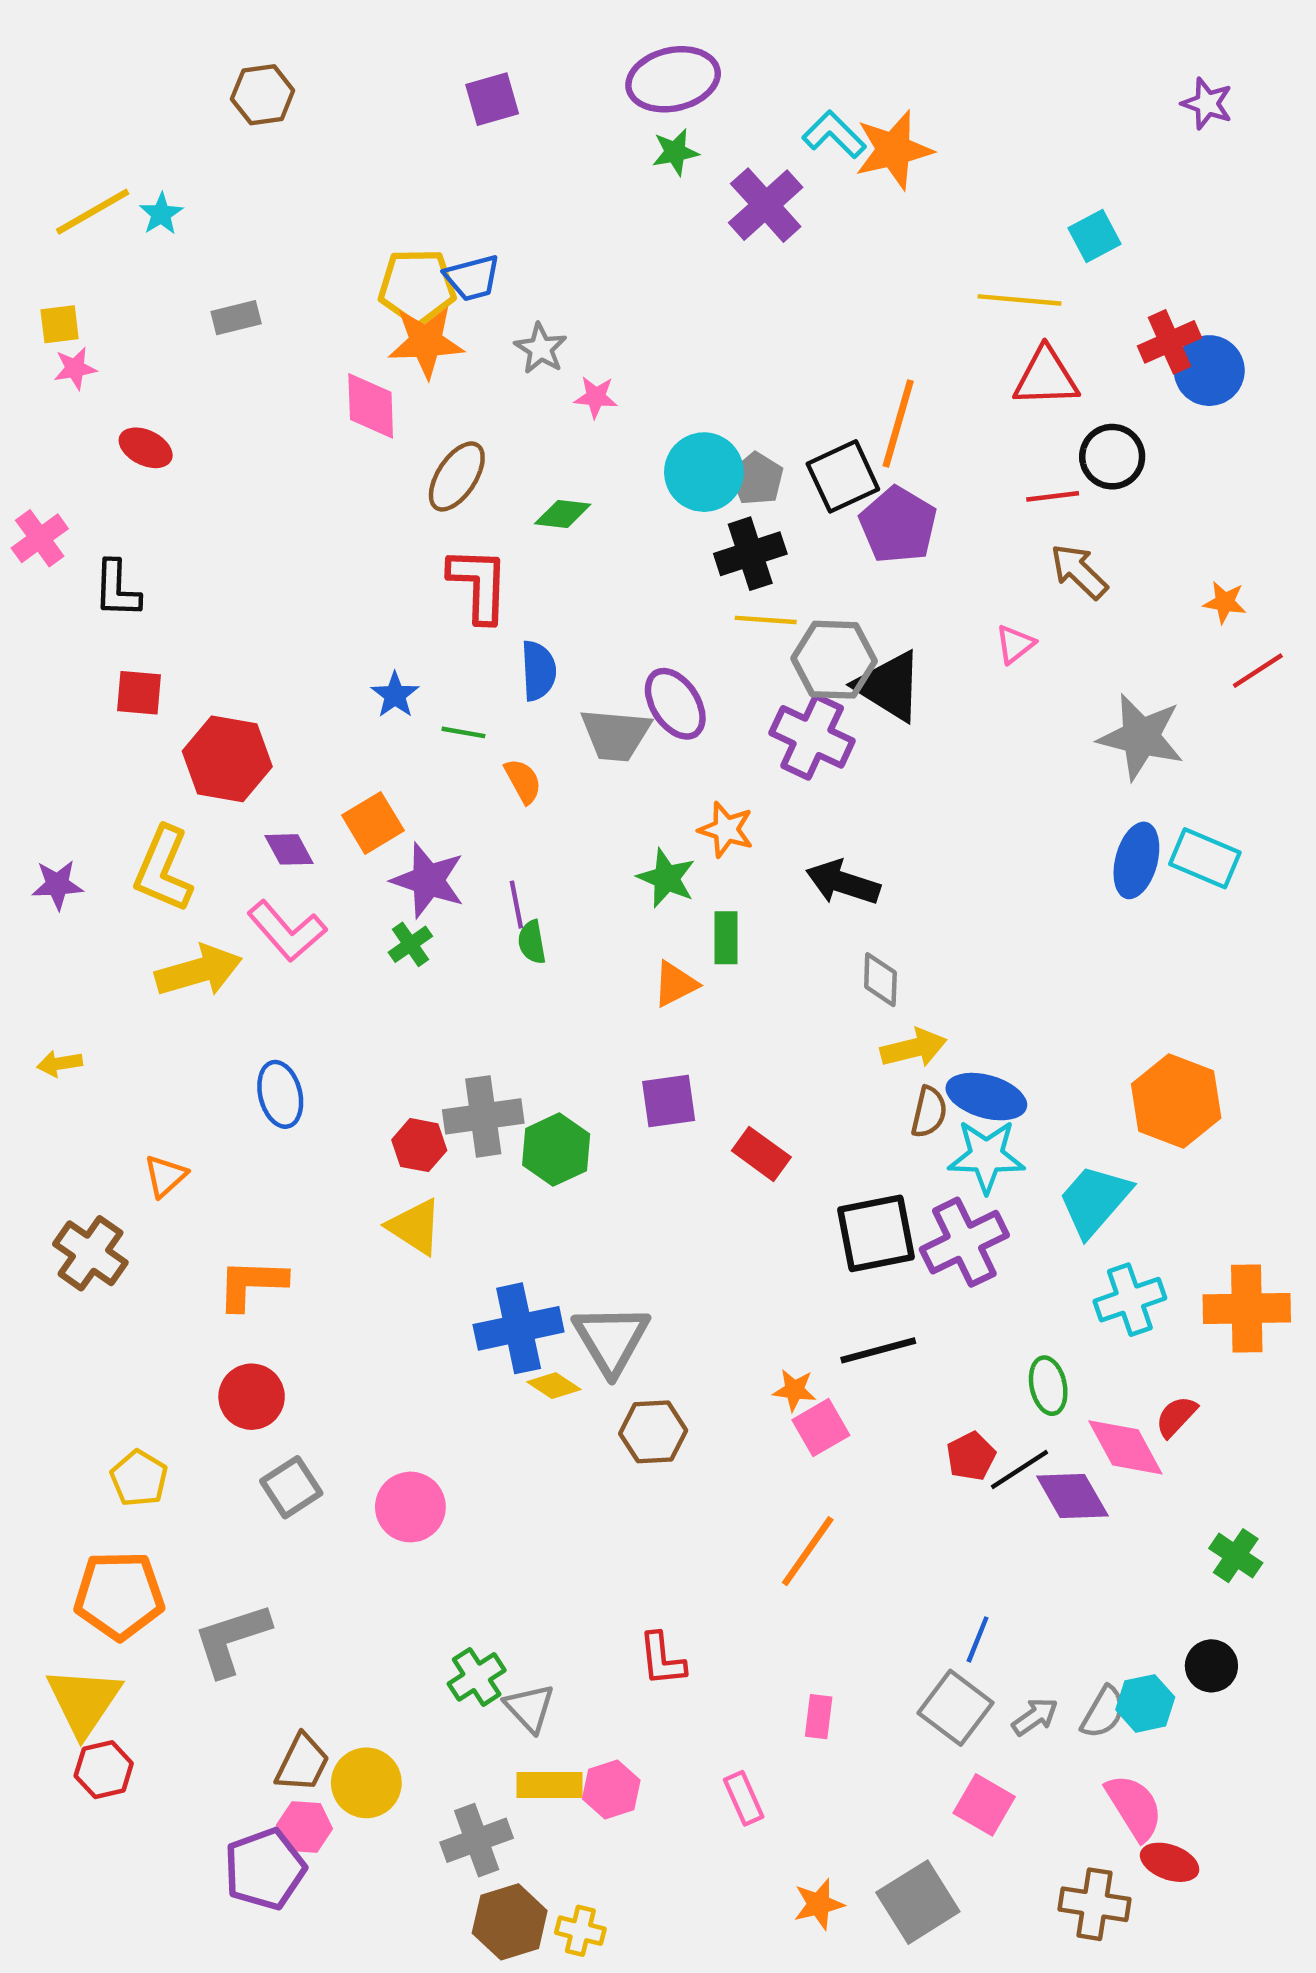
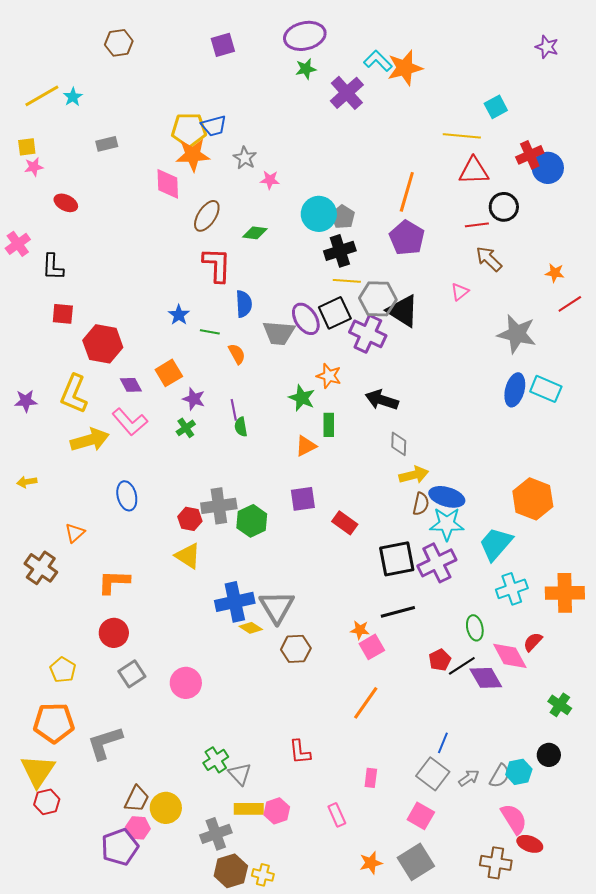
black square: (843, 476) -> (335, 313), moved
purple star: (428, 880) -> (194, 399), size x0.7
pink square: (984, 1805) -> (421, 816), moved

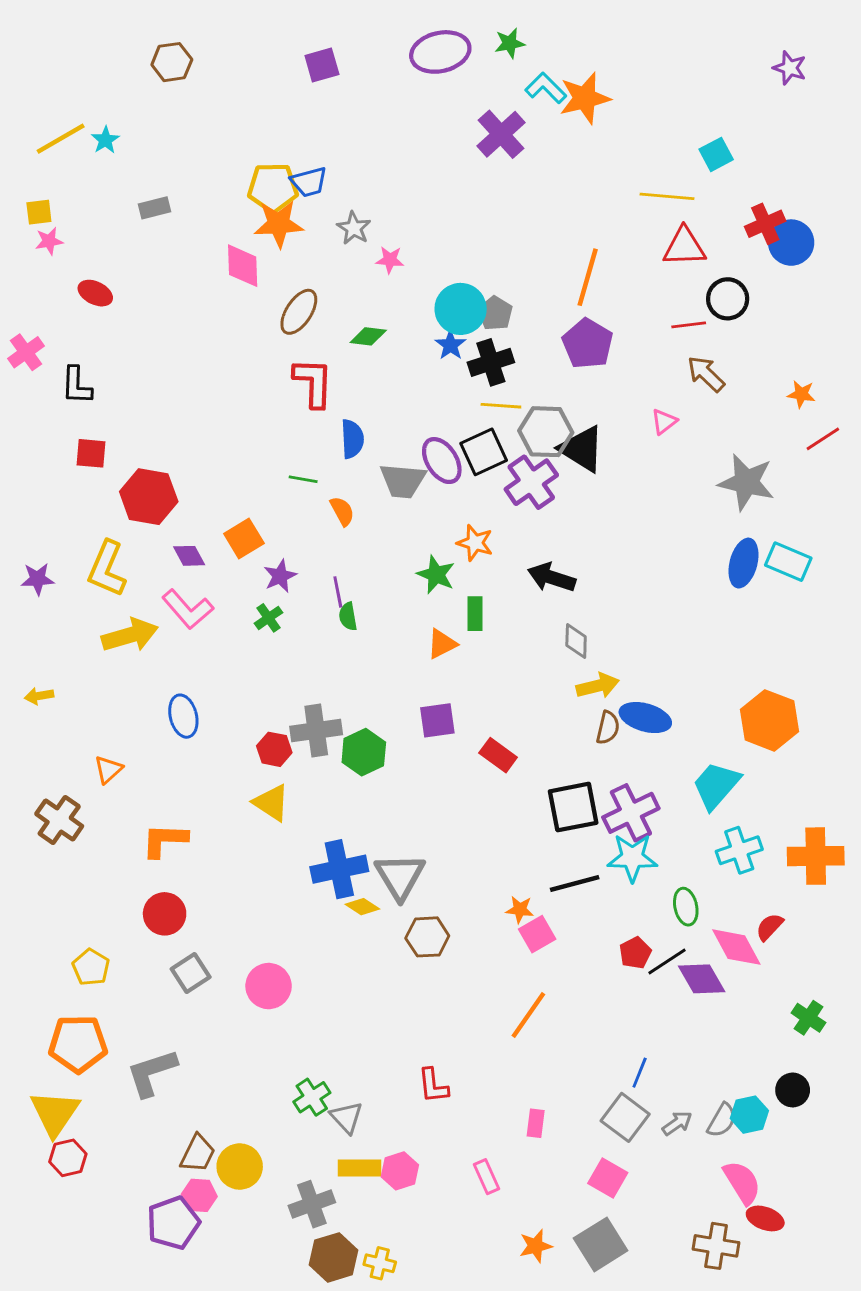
green star: (306, 69) -> (510, 43), moved
blue star: (179, 315) -> (450, 345), moved
purple cross: (368, 334) -> (531, 482), turned 30
purple star: (194, 399) -> (280, 576), turned 30
cyan star: (447, 524) -> (632, 858), moved

